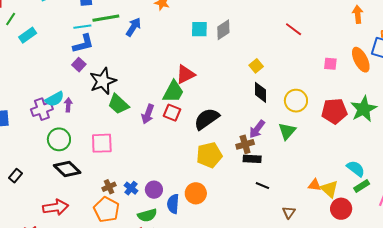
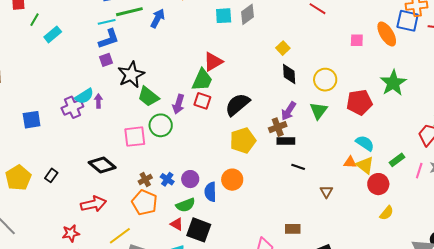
purple square: (79, 65) -> (106, 60), turned 32
red pentagon: (334, 111) -> (359, 102), moved
green circle: (59, 139) -> (161, 125), moved
cyan semicircle: (356, 169) -> (365, 143), moved

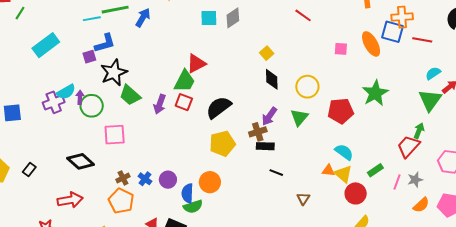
cyan rectangle: (53, 34) -> (46, 45), moved, size x1.5
blue L-shape: (109, 39) -> (105, 43), moved
green circle: (161, 125) -> (92, 106), moved
green semicircle: (186, 205) -> (193, 207), moved

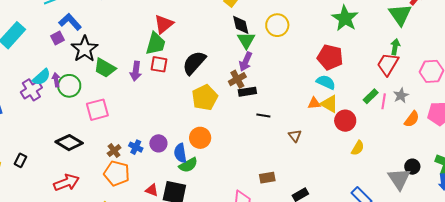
blue L-shape: (105, 43) -> (70, 22), turned -105
red pentagon: (341, 111) -> (330, 57), moved, turned 30
green triangle: (299, 117) -> (246, 40), moved
green rectangle: (375, 170) -> (371, 96), moved

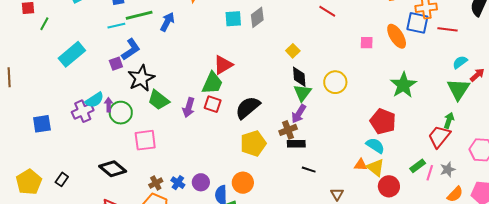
blue L-shape: (70, 22) -> (131, 49), turned 90

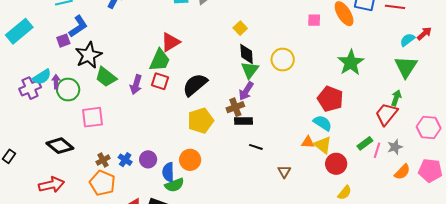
red arrow: (477, 75) -> (424, 34), moved

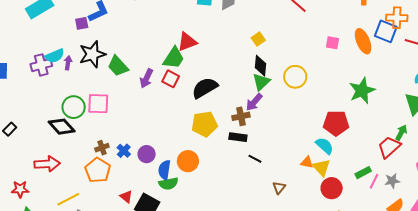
black star: (89, 55) -> (92, 54), moved
green circle: (68, 90) -> (74, 107), moved
red pentagon: (330, 99) -> (336, 123), turned -30
black rectangle: (244, 121) -> (238, 137), moved

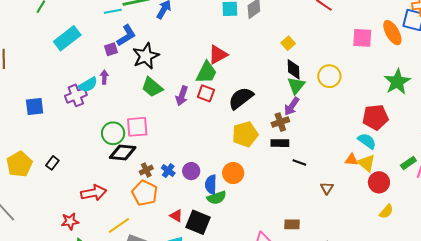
pink square: (333, 43) -> (362, 38), size x1.5
black star: (92, 54) -> (146, 56), moved
purple arrow: (68, 63) -> (104, 77), moved
black diamond: (62, 127) -> (123, 152), moved, turned -36

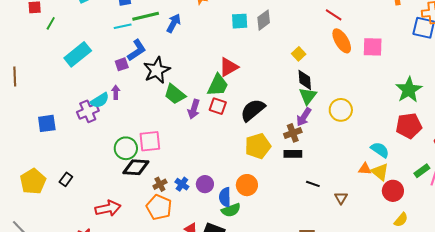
orange ellipse: (392, 33) -> (342, 41), moved
yellow circle: (329, 76) -> (341, 110), moved
green trapezoid: (152, 87) -> (175, 94), moved
red pentagon: (375, 117) -> (409, 126), moved
black line: (299, 163) -> (313, 184), moved

